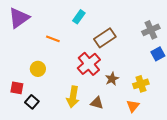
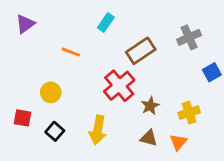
purple triangle: (19, 18) -> (25, 24), size x0.7
gray cross: (151, 30) -> (189, 37), moved
black square: (32, 102) -> (55, 131), moved
brown triangle: (97, 103) -> (149, 138), moved

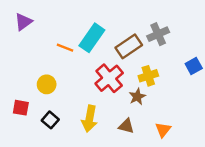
cyan rectangle: (106, 23) -> (92, 38), moved, size x1.6
gray cross: (189, 37) -> (158, 34), moved
yellow cross: (189, 113) -> (148, 76), moved
brown triangle: (149, 138) -> (126, 126), moved

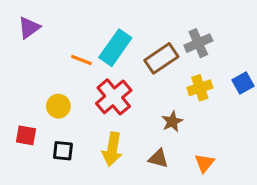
yellow cross: (148, 76) -> (200, 88), moved
red cross: (109, 78) -> (114, 97), moved
black square: (50, 120) -> (63, 151), turned -35

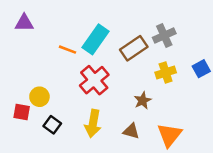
purple triangle: (29, 28) -> (24, 23), turned 36
yellow circle: (58, 106) -> (39, 97), moved
black square: (63, 151) -> (52, 125), turned 30
orange triangle: (204, 163) -> (169, 135), size x1.5

